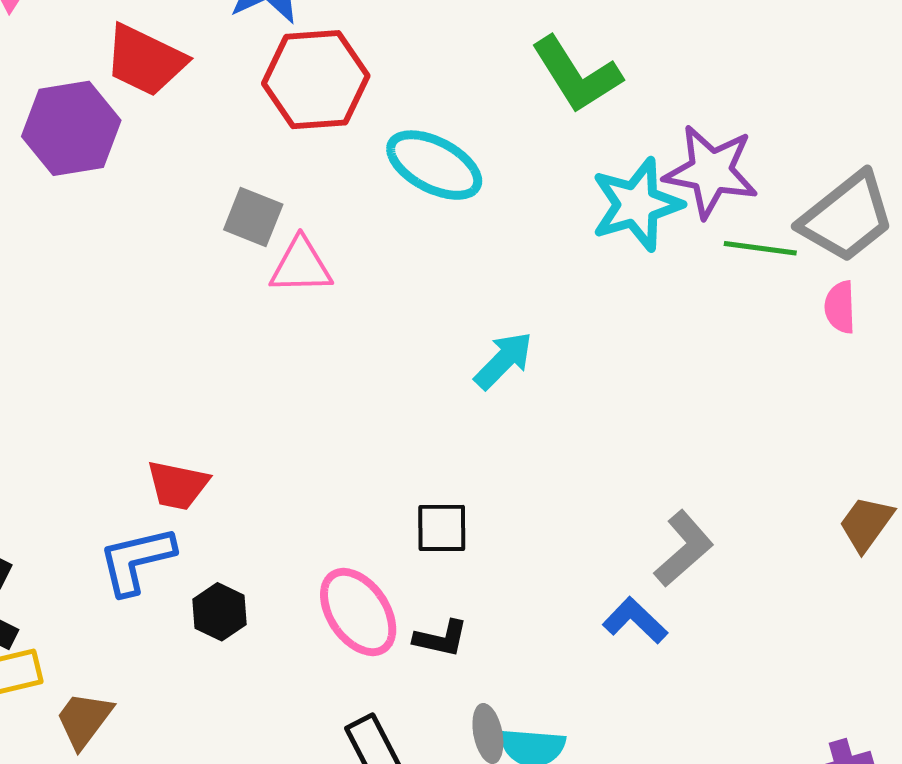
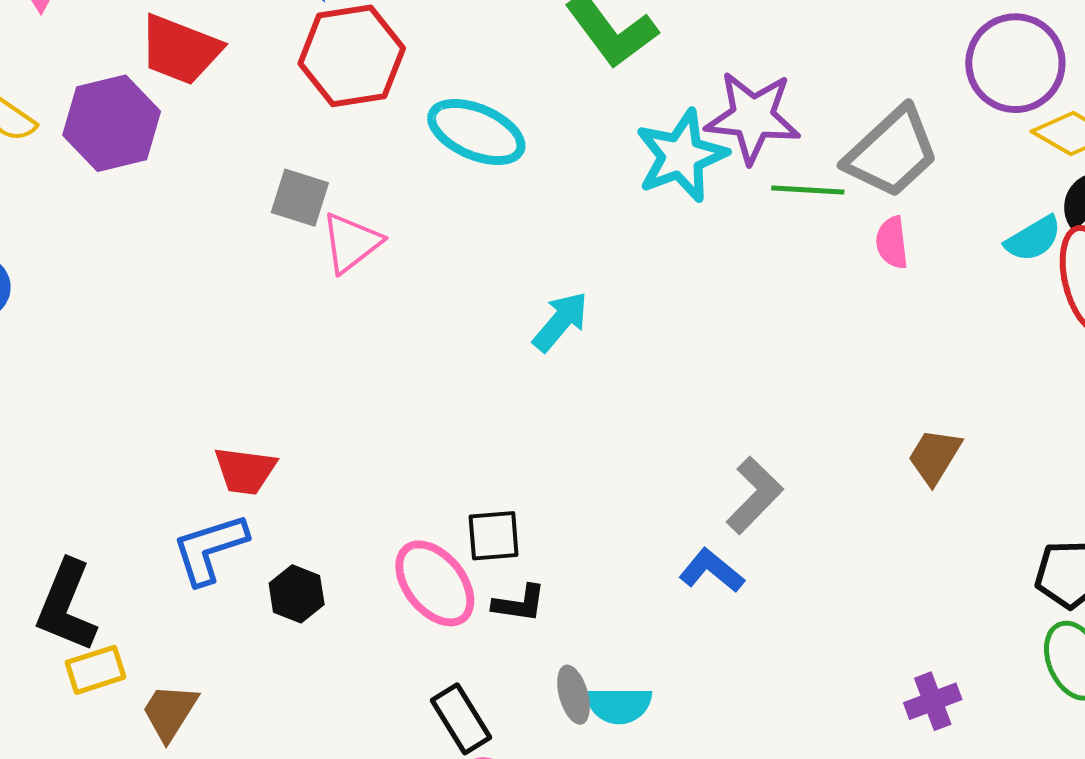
pink triangle: (301, 266) -> (351, 243), turned -32
black square: (442, 528) -> (494, 536), moved

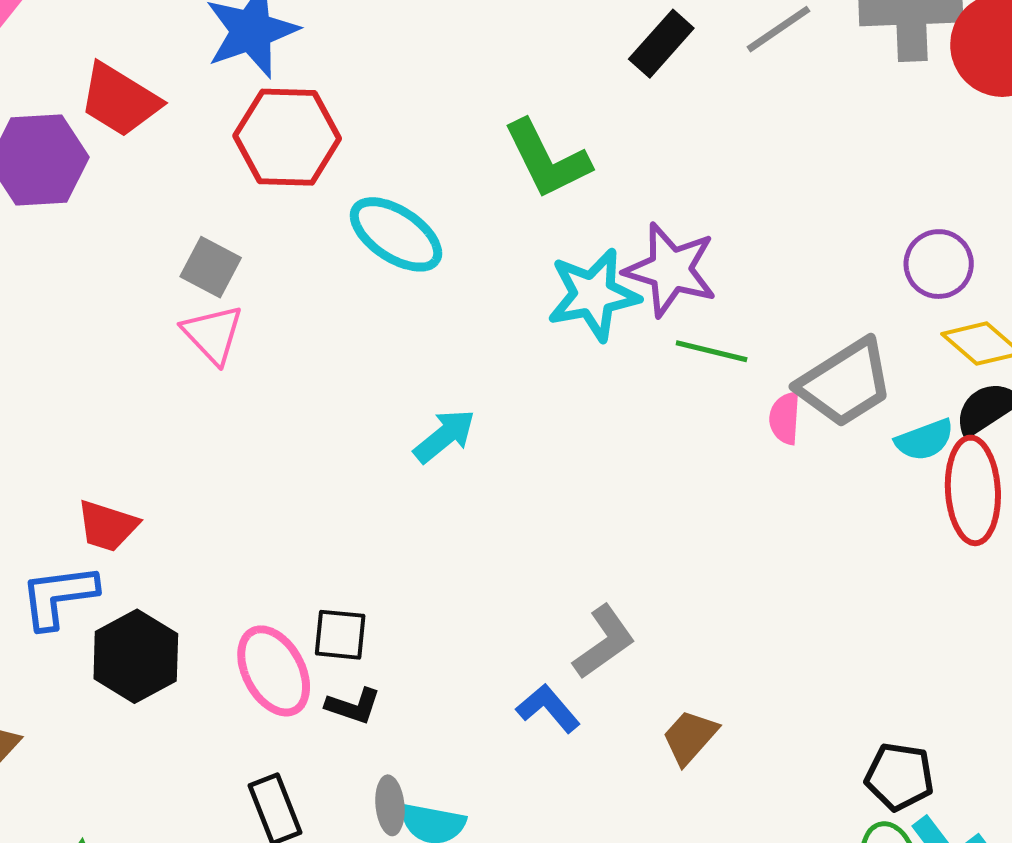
purple circle: (1015, 63) -> (939, 264), size x0.7
gray trapezoid: (892, 152) -> (845, 383), moved
pink triangle: (351, 243) -> (213, 334), moved, turned -46
brown trapezoid: (935, 456) -> (690, 737), moved
black hexagon: (297, 594) -> (136, 656), size x1.6

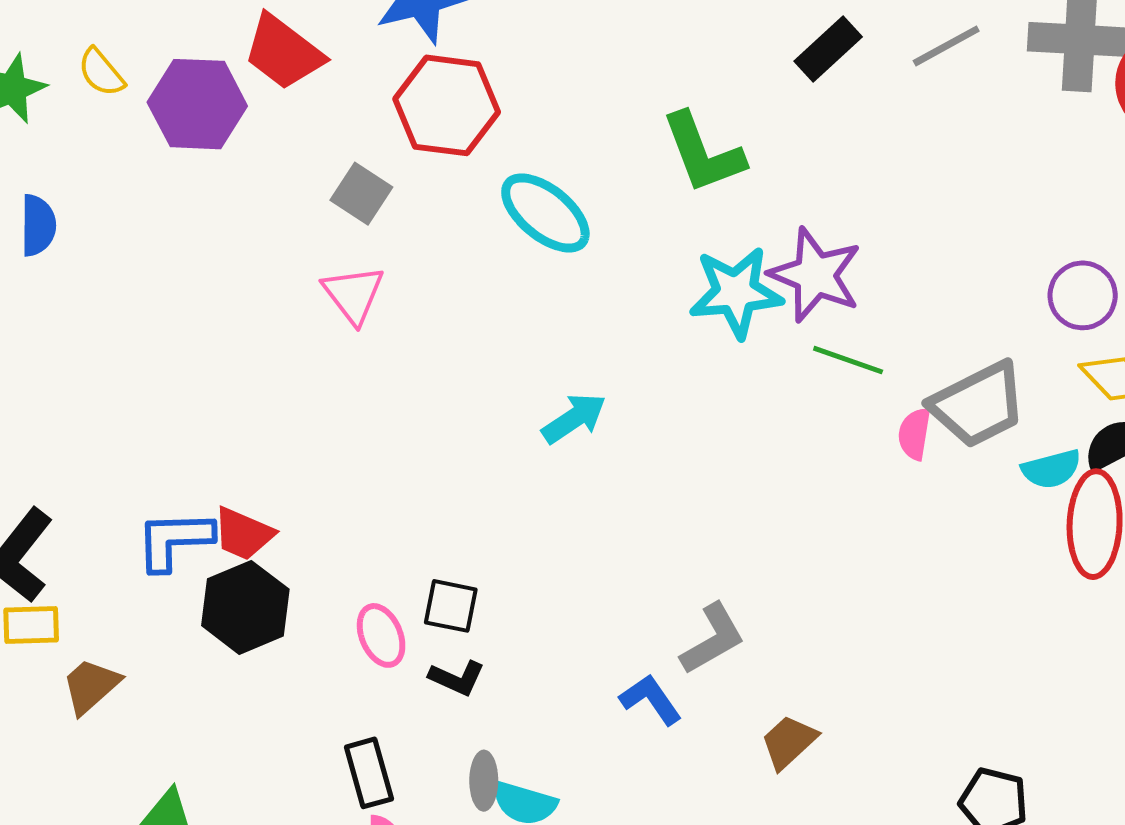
gray square: (211, 267) -> (361, 194), moved
red trapezoid: (107, 526) -> (243, 534), moved
pink ellipse: (274, 671) -> (381, 635), size x0.7

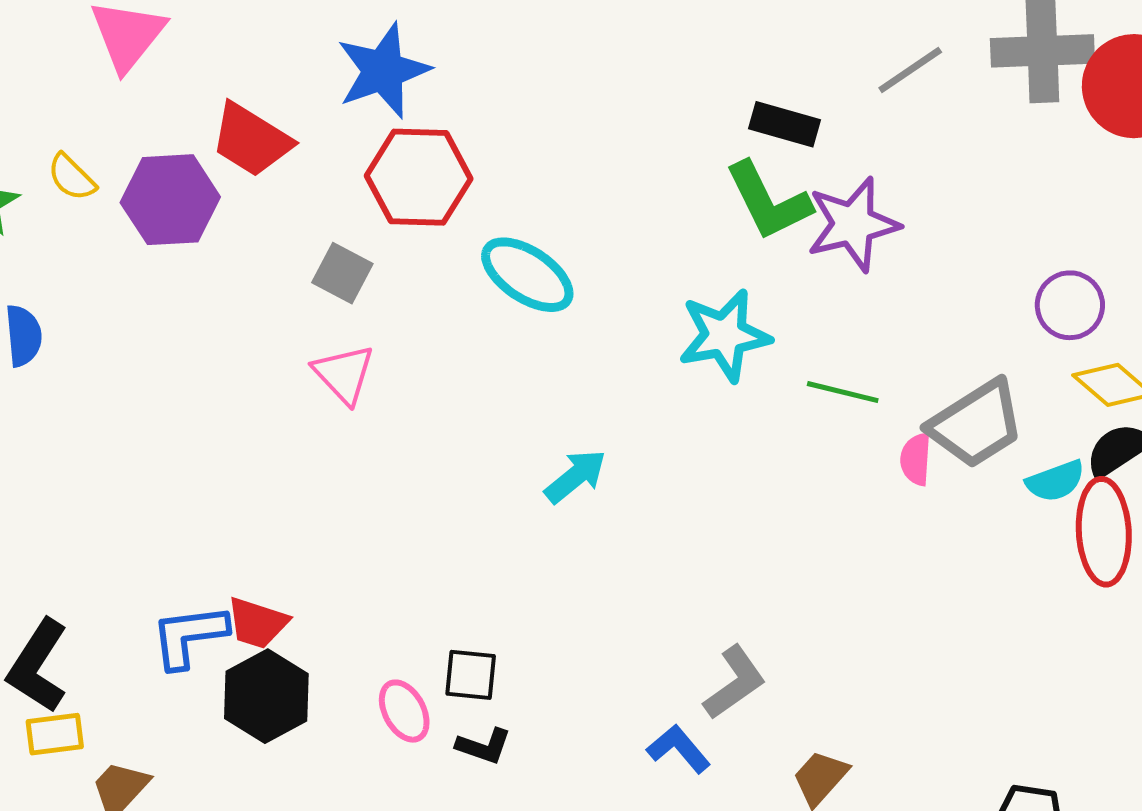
black rectangle: (828, 49) -> (784, 124), moved, turned 64
green L-shape: (703, 153) -> (768, 201), moved
purple star: (815, 275) -> (853, 224), moved, turned -30

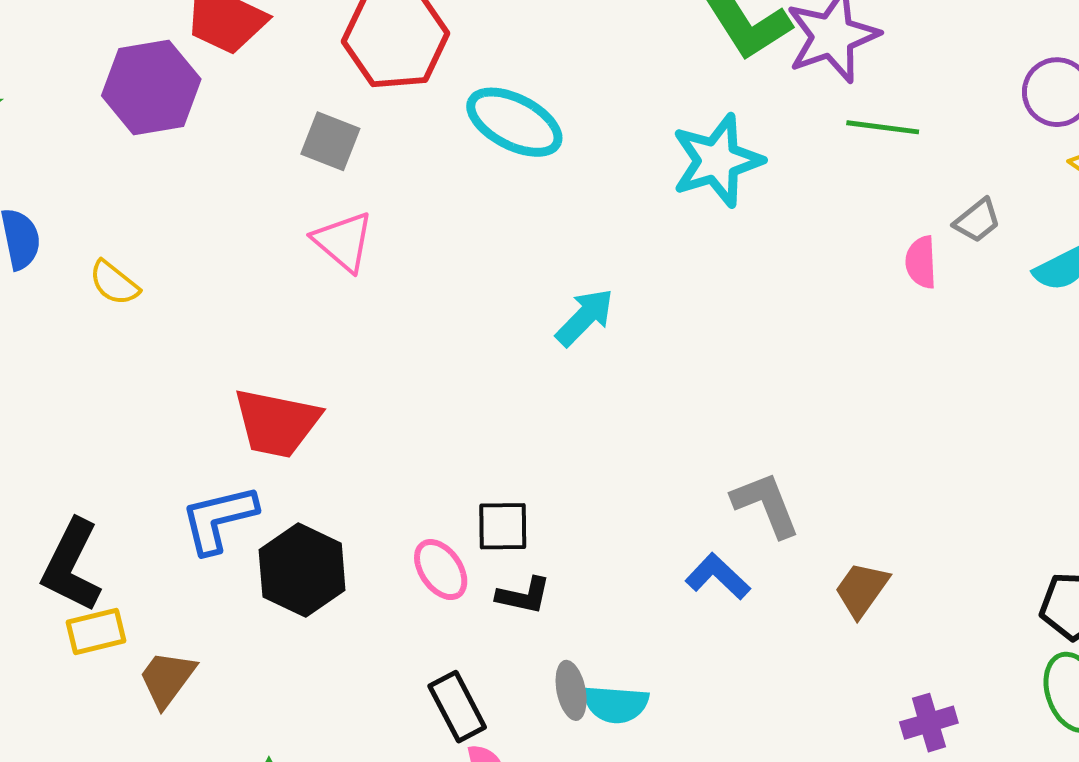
yellow semicircle: (72, 177) -> (114, 283), moved
green line: (843, 392) -> (883, 127), moved
gray trapezoid: (976, 424) -> (977, 221), size x0.5
red trapezoid: (257, 623) -> (277, 423), moved, size x1.4
gray L-shape: (735, 683) -> (766, 504), turned -70

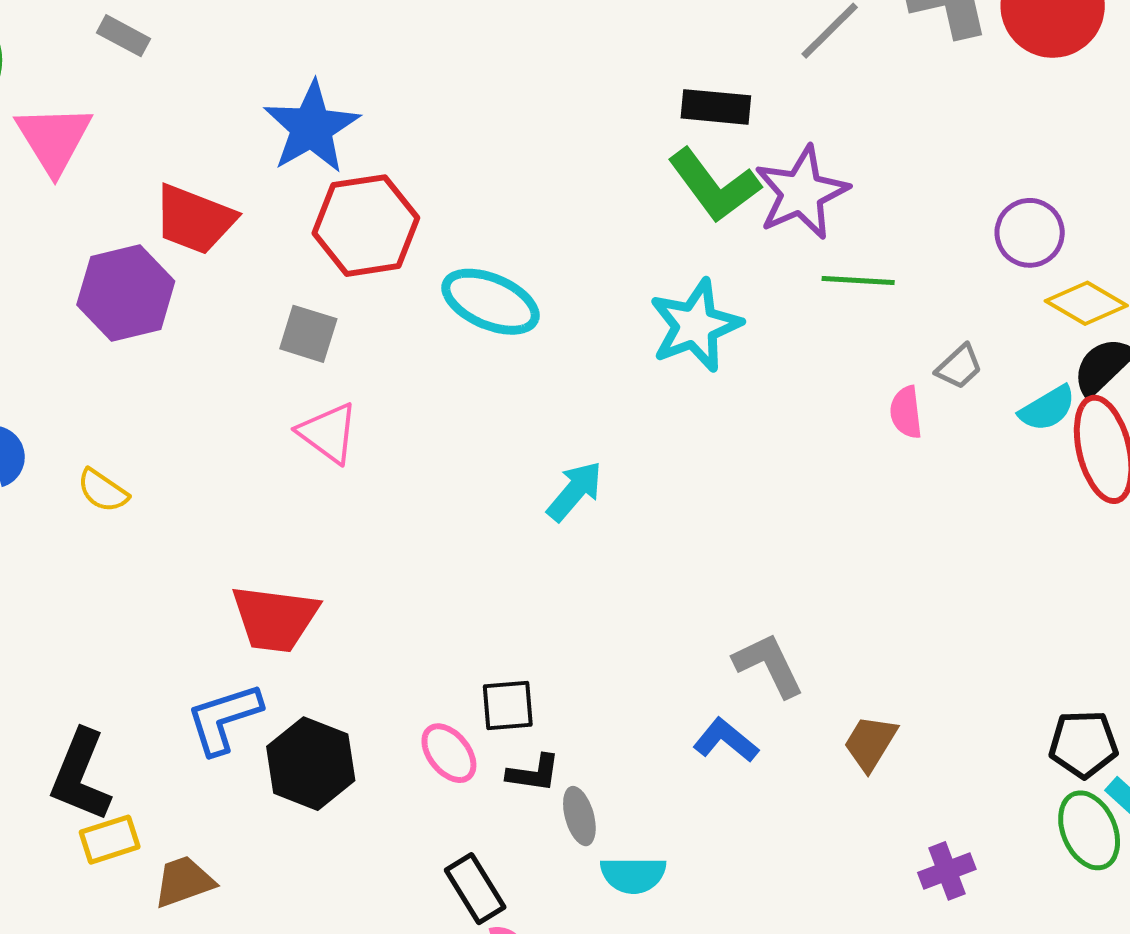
brown trapezoid: (167, 679) -> (184, 882), turned 38
gray ellipse: (571, 690) -> (579, 816), moved

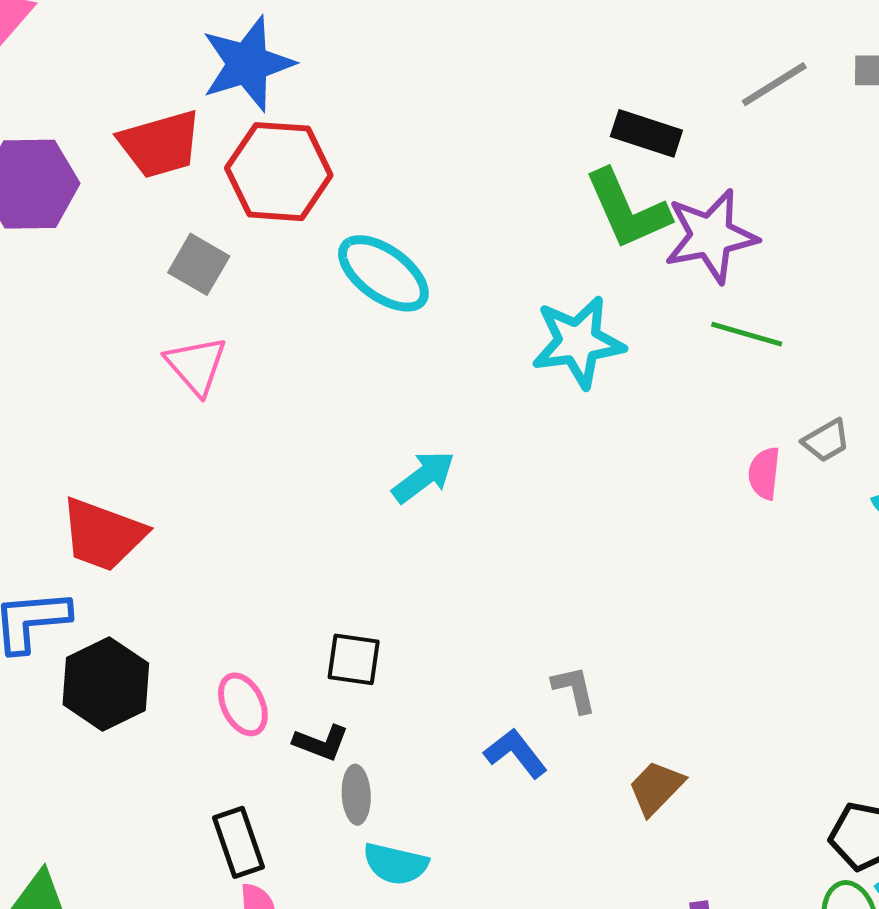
red trapezoid: (194, 219) -> (160, 144), moved, turned -50
gray L-shape: (769, 665) -> (574, 689), size x0.7
black square: (508, 706) -> (354, 659), moved

